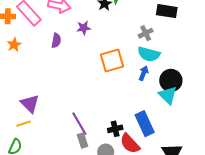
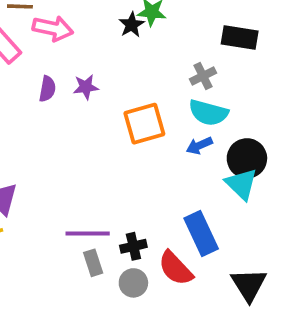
purple star: (84, 28) -> (86, 87), moved
blue arrow: (144, 73) -> (199, 146), turned -136
purple line: (79, 124) -> (88, 233), turned -60
black cross: (115, 129) -> (133, 246), moved

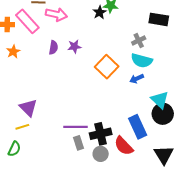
orange square: (144, 124) -> (107, 67), turned -30
black circle: (247, 158) -> (163, 114), moved
black cross: (133, 246) -> (101, 134), size x1.5

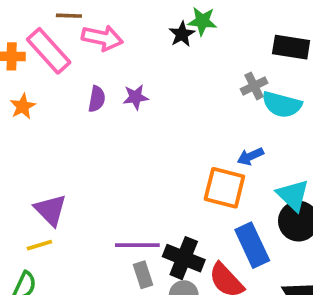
cyan semicircle: (142, 61) -> (282, 104), moved
orange square: (107, 67) -> (224, 188), moved, turned -30
black cross: (101, 134) -> (184, 258), turned 35

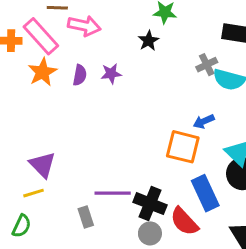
black star: (182, 34) -> (148, 41), moved
orange star: (23, 106) -> (42, 72), moved, size x1.4
gray rectangle: (143, 275) -> (86, 217), moved

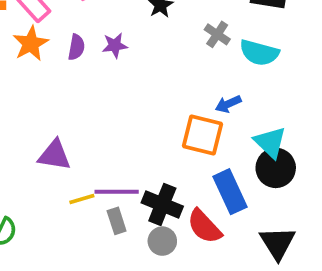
gray cross: (207, 65) -> (217, 34), moved, turned -30
purple triangle: (42, 165) -> (54, 155), moved, turned -36
yellow line: (33, 193) -> (82, 199), moved
gray rectangle: (86, 217) -> (117, 221), moved

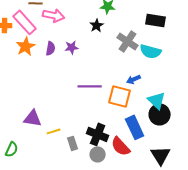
gray cross: (217, 34) -> (128, 41), size x1.5
purple triangle: (54, 155) -> (33, 118), moved
purple line: (117, 192) -> (90, 86), moved

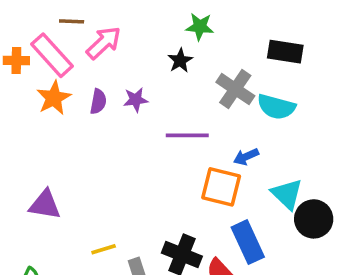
pink arrow: (54, 15) -> (104, 43), turned -55
purple line: (90, 86) -> (187, 135), moved
black circle: (160, 114) -> (314, 219), moved
purple triangle: (33, 118) -> (45, 205), moved

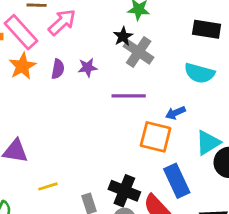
gray cross: (235, 89) -> (139, 52), moved
cyan triangle: (287, 194) -> (208, 143), turned 44
yellow line: (104, 249) -> (48, 186), moved

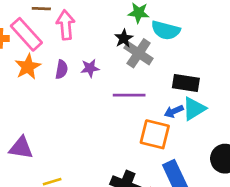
pink arrow: (62, 22) -> (66, 25), turned -52
black rectangle: (207, 29) -> (186, 83), moved
cyan semicircle: (199, 73) -> (166, 30), moved
cyan triangle: (208, 143) -> (194, 109), moved

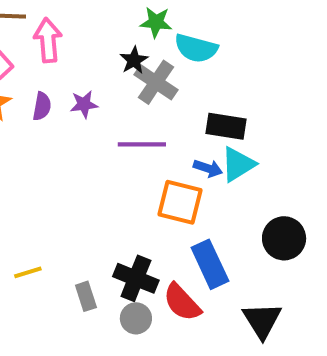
blue arrow: (174, 111) -> (208, 168), turned -138

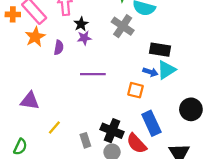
black star: (134, 60) -> (81, 24), moved
purple semicircle: (42, 106) -> (59, 47), moved
purple line: (142, 144) -> (93, 74), moved
orange square: (180, 202) -> (135, 90), size x0.7
yellow line: (28, 272) -> (54, 128), turned -32

